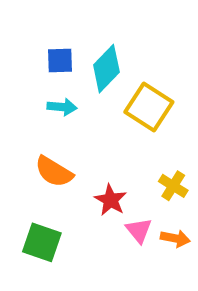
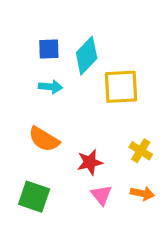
yellow square: (149, 107) -> (121, 87), turned -36
red star: (111, 200) -> (90, 162), turned 30
pink triangle: (139, 230) -> (101, 195), moved

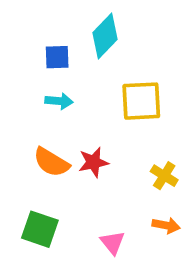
cyan diamond: (87, 56) -> (105, 36), moved
red star: (90, 162) -> (93, 162), moved
pink triangle: (101, 195) -> (113, 243), moved

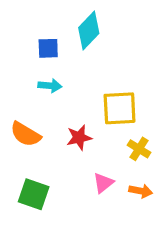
yellow square: (141, 101) -> (120, 108), moved
orange semicircle: (51, 162) -> (26, 134), moved
pink triangle: (113, 243) -> (103, 183), moved, turned 30

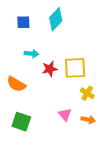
blue square: (48, 48) -> (23, 22), moved
red star: (79, 137) -> (50, 69), moved
pink triangle: (103, 183) -> (65, 115), turned -32

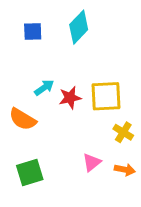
cyan arrow: (31, 54) -> (44, 88), moved, turned -40
pink triangle: (65, 115) -> (92, 162), turned 32
green square: (21, 122) -> (30, 173), turned -36

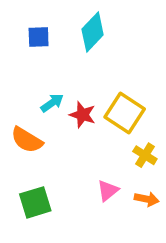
yellow square: (106, 96) -> (125, 113), turned 36
red star: (70, 98) -> (82, 115), turned 30

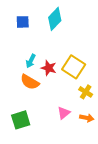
cyan arrow: (52, 103) -> (31, 61), turned 152
orange semicircle: (27, 140) -> (30, 82), moved

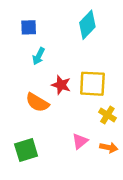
cyan diamond: (55, 19) -> (87, 25), moved
cyan arrow: (31, 61) -> (39, 56), moved
yellow square: (74, 67) -> (92, 84), turned -30

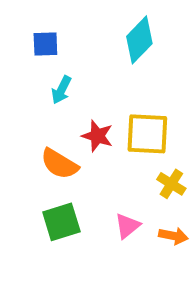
green square: (26, 150) -> (61, 222), moved

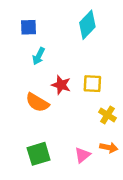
yellow square: (147, 134) -> (92, 84), size x0.7
green square: (61, 222) -> (39, 154), moved
pink triangle: (127, 226) -> (82, 155), moved

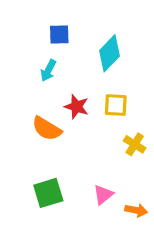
cyan diamond: (87, 25) -> (109, 53), moved
blue square: (29, 27) -> (59, 34), moved
orange arrow: (109, 148) -> (136, 210), moved

